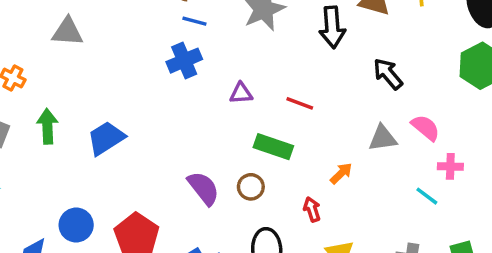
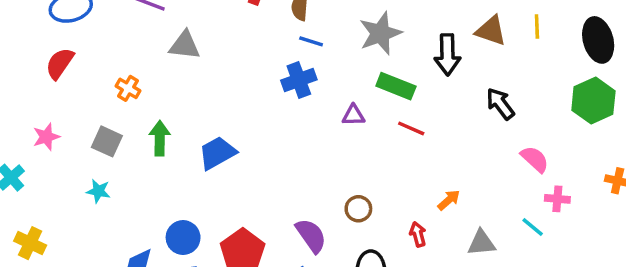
gray triangle: (383, 138) -> (481, 243), moved
green rectangle: (273, 147) -> (396, 86), moved
purple semicircle: (203, 188) -> (311, 236), moved

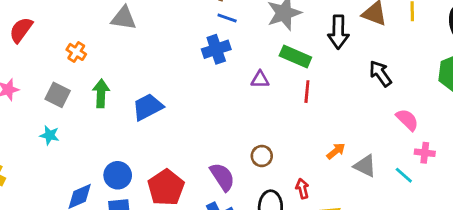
red line: (411, 128) -> (307, 92), turned 70
red arrow: (418, 234) -> (302, 189), moved
gray triangle: (481, 243) -> (365, 166), moved, turned 30

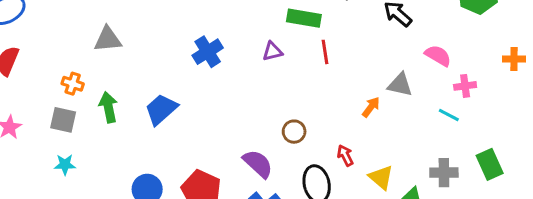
gray triangle: (124, 18) -> (108, 39), moved
blue cross: (216, 49) -> (208, 52), moved
orange cross: (76, 52) -> (73, 84), moved
gray triangle: (365, 166) -> (400, 85), moved

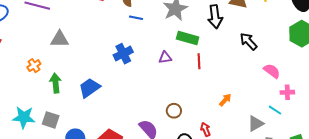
orange cross: (73, 84) -> (34, 66), turned 32
gray triangle: (400, 85) -> (256, 124), moved, turned -48
gray square: (63, 120) -> (51, 120), moved
cyan star: (65, 165) -> (24, 117), size x1.6

